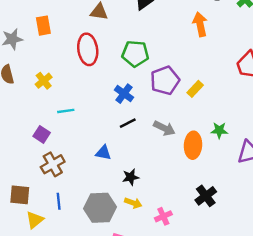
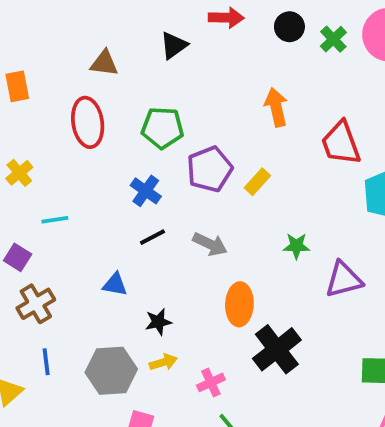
orange arrow: (200, 24) -> (276, 107), moved
orange ellipse: (193, 145) -> (239, 304), moved
black cross: (206, 196) -> (277, 349), size x1.4
yellow arrow: (133, 203) -> (163, 362), turned -35

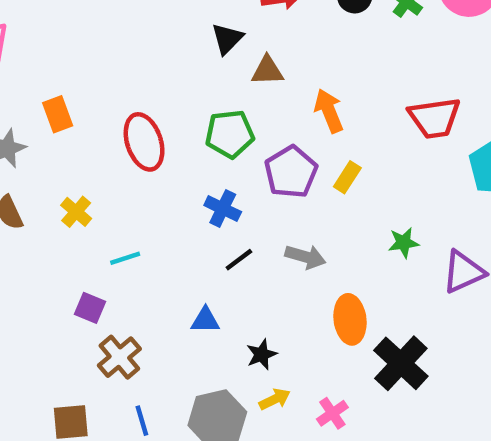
brown triangle: (104, 63) -> (267, 71), moved
orange arrow: (276, 107) -> (329, 111), moved
red trapezoid: (341, 143) -> (435, 118), turned -69

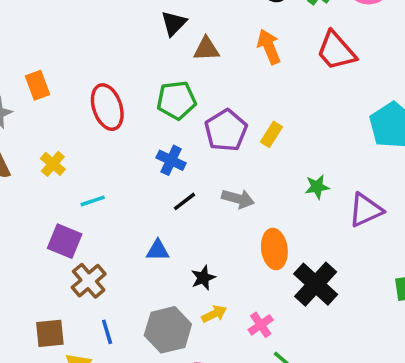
orange arrow: (329, 111) -> (269, 47), moved
red trapezoid: (435, 118) -> (336, 51), moved, turned 57
purple square: (90, 308) -> (65, 241), size x1.4

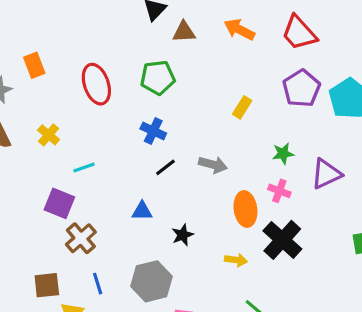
orange arrow: (269, 47) -> (239, 30), turned -40
purple pentagon: (226, 130) -> (301, 88), moved
yellow arrow: (214, 314) -> (236, 260), moved, turned 35
pink cross: (261, 325) -> (279, 191), moved, turned -35

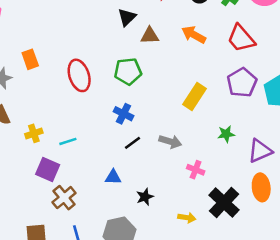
yellow rectangle: (242, 107) -> (194, 97), size x1.5
yellow cross: (49, 135) -> (34, 133), moved, turned 30
pink cross: (279, 191) -> (196, 170), moved
orange ellipse: (245, 209) -> (261, 187), moved

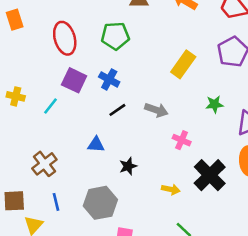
yellow cross: (34, 133) -> (16, 96), turned 30
cyan line: (68, 141) -> (51, 106), turned -36
purple square: (48, 169) -> (74, 80), moved

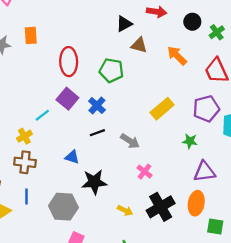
yellow cross: (16, 96) -> (24, 136), moved, turned 32
green star: (215, 104) -> (190, 141), moved
brown cross: (44, 164) -> (25, 162), turned 30
black star: (128, 166) -> (94, 182), size x1.6

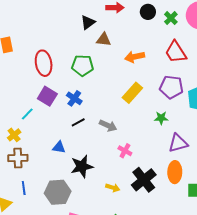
orange arrow: (177, 56) -> (135, 57), moved, turned -48
purple pentagon: (206, 109) -> (171, 87), turned 30

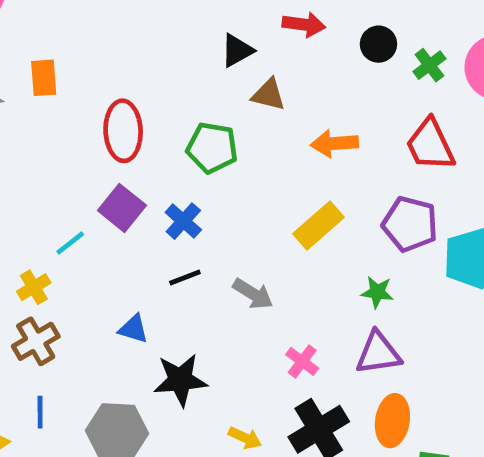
purple triangle: (178, 143) -> (378, 353), moved
pink cross: (125, 151) -> (302, 361), moved
brown cross: (18, 158) -> (36, 341), turned -36

